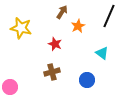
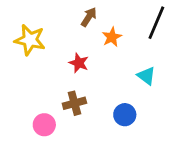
pink circle: (10, 87) -> (44, 125), moved

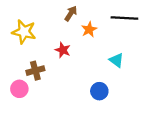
black line: (156, 23) -> (124, 18), turned 70
brown cross: (74, 103) -> (35, 71), moved
pink circle: (44, 125) -> (19, 89), moved

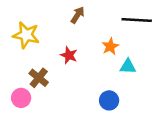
orange star: (89, 29) -> (110, 46), moved
cyan triangle: (116, 60) -> (128, 67), turned -35
brown cross: (35, 71) -> (39, 78), turned -36

